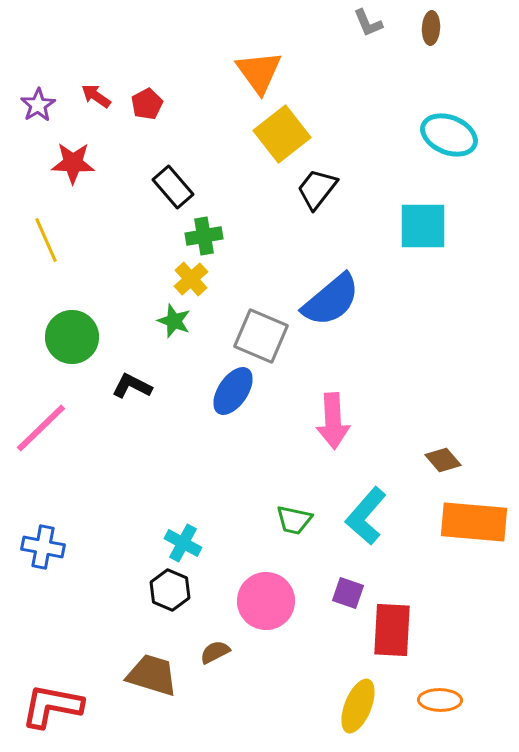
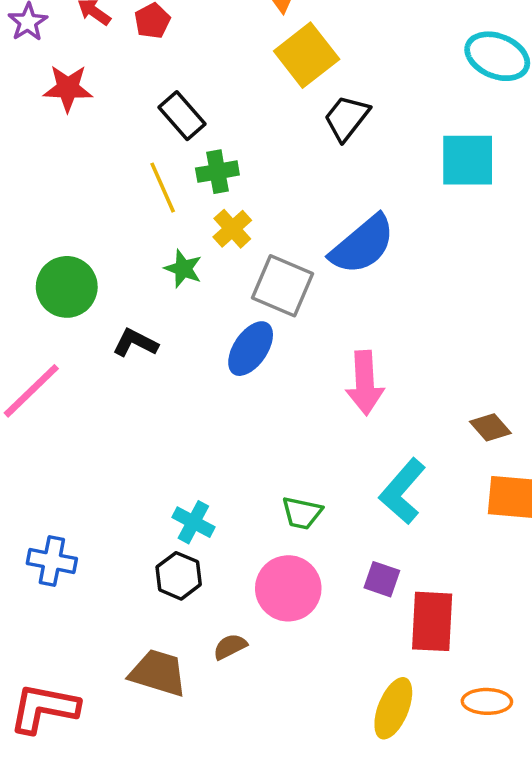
yellow line: (46, 240) -> (163, 188), moved
yellow cross: (191, 279) -> (232, 229), moved
green trapezoid: (294, 520) -> (302, 513), moved
blue cross: (43, 547) -> (52, 561), moved

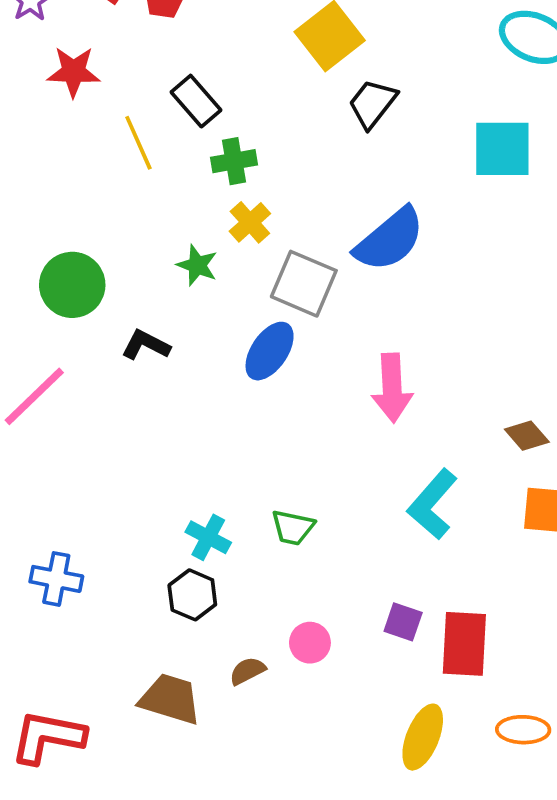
yellow line: (163, 188) -> (138, 143), moved
green trapezoid: (302, 513) -> (293, 527), moved
purple square: (382, 579) -> (403, 622), moved
pink circle: (288, 588) -> (310, 643), moved, size x0.6

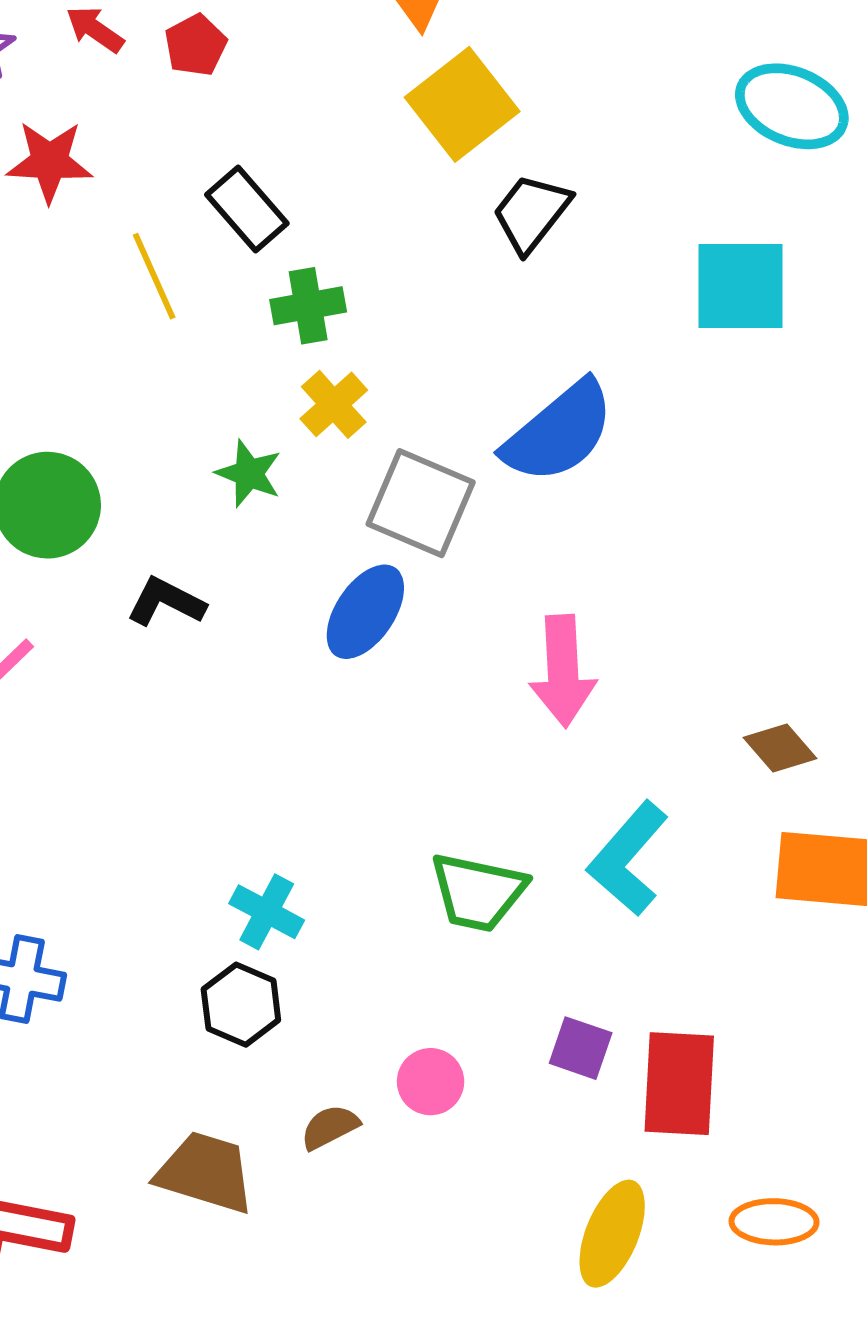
green trapezoid: (293, 527) -> (478, 892), moved, size x1.4

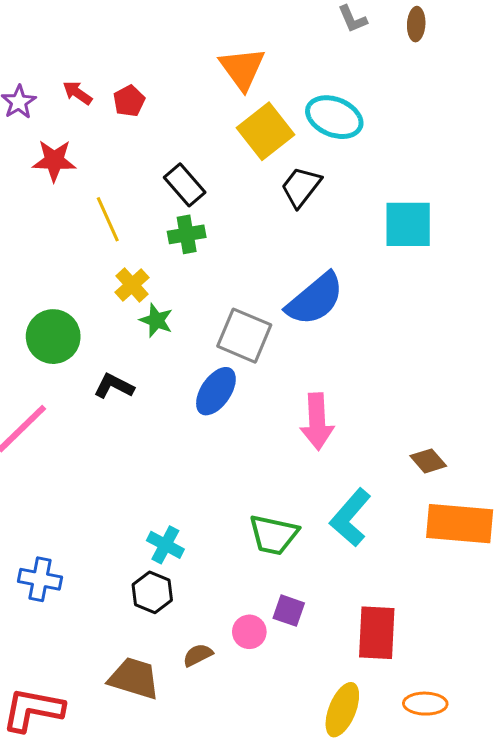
cyan ellipse: (792, 106) -> (334, 117), moved
black rectangle: (247, 209) -> (185, 185), moved
yellow cross: (334, 404) -> (132, 285), moved
purple square: (581, 1048) -> (289, 611), moved

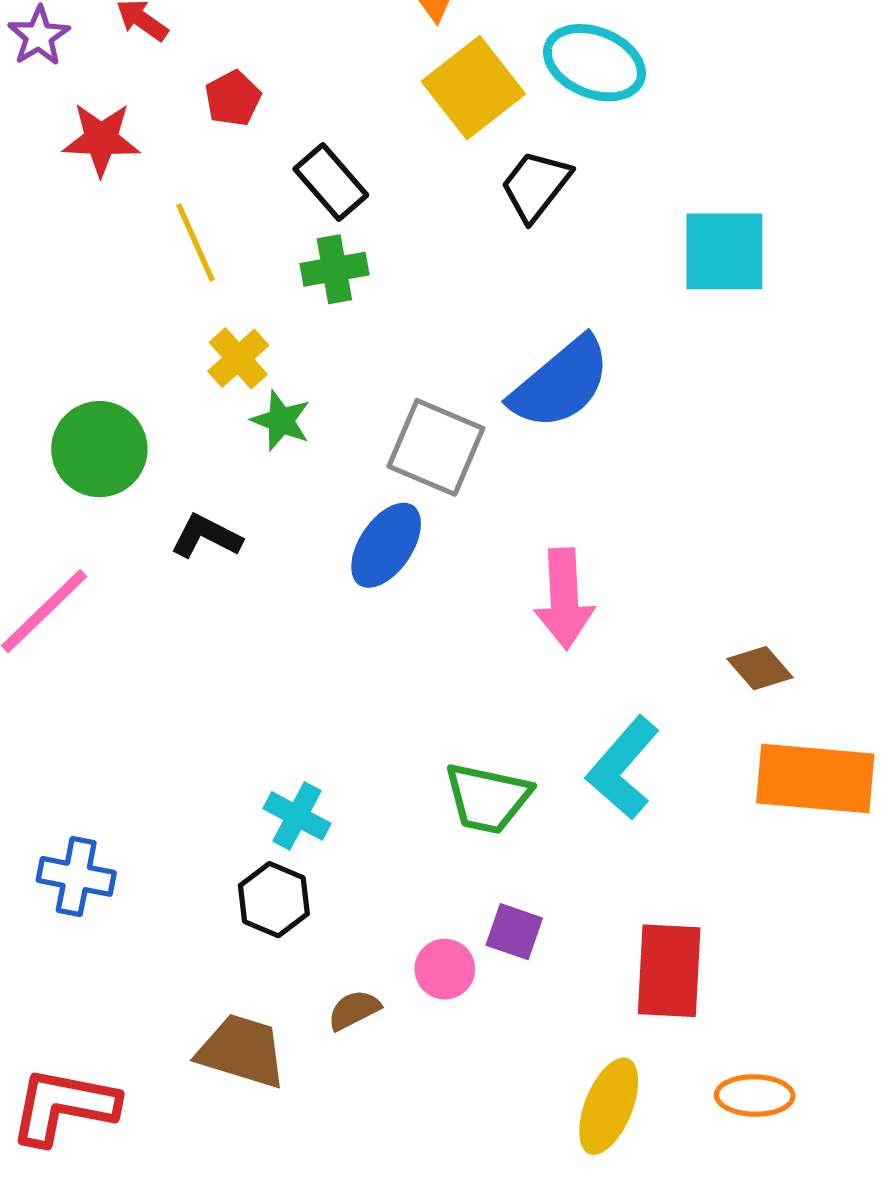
red pentagon: (129, 101) -> (233, 98), moved

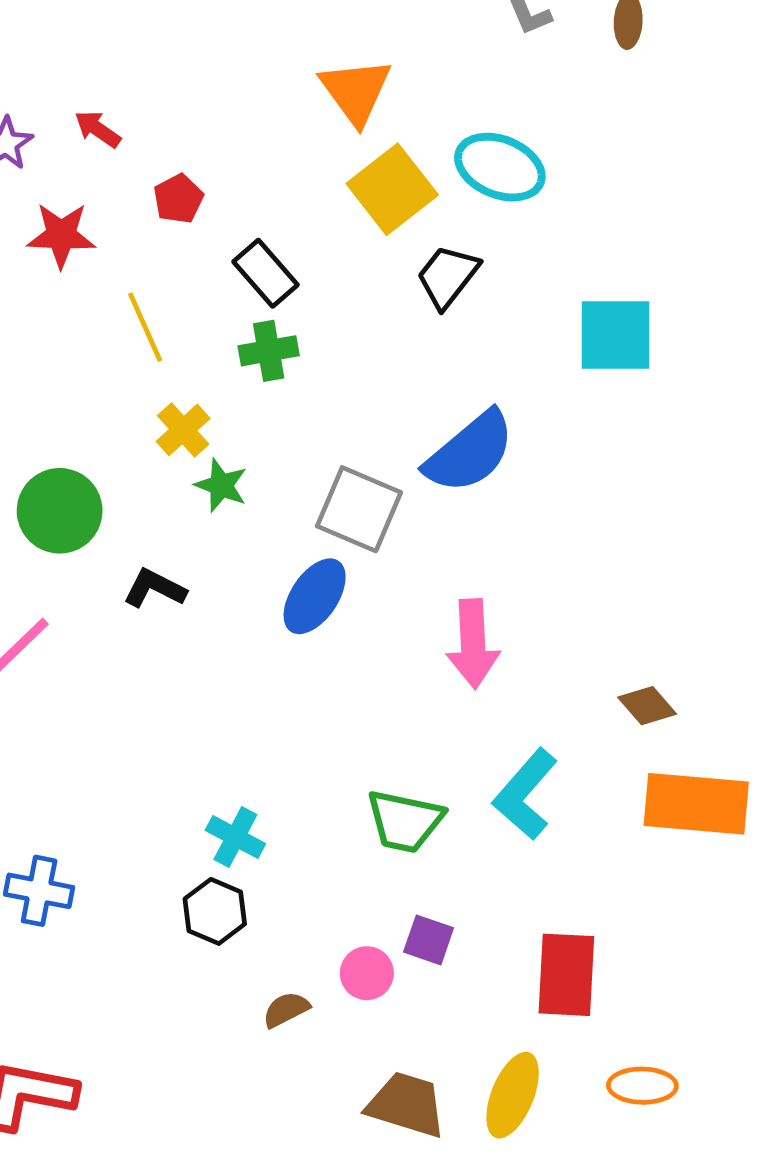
brown trapezoid: (242, 1051) -> (406, 1105), moved

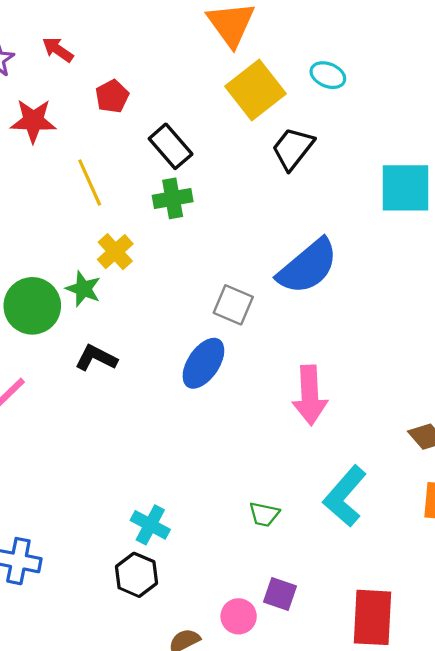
cyan ellipse: (500, 167) -> (328, 75), size x0.6
green star: (221, 485) -> (83, 289), moved
gray square: (359, 509) -> (233, 305), size x0.7
green trapezoid: (405, 821) -> (264, 514), size x0.6

